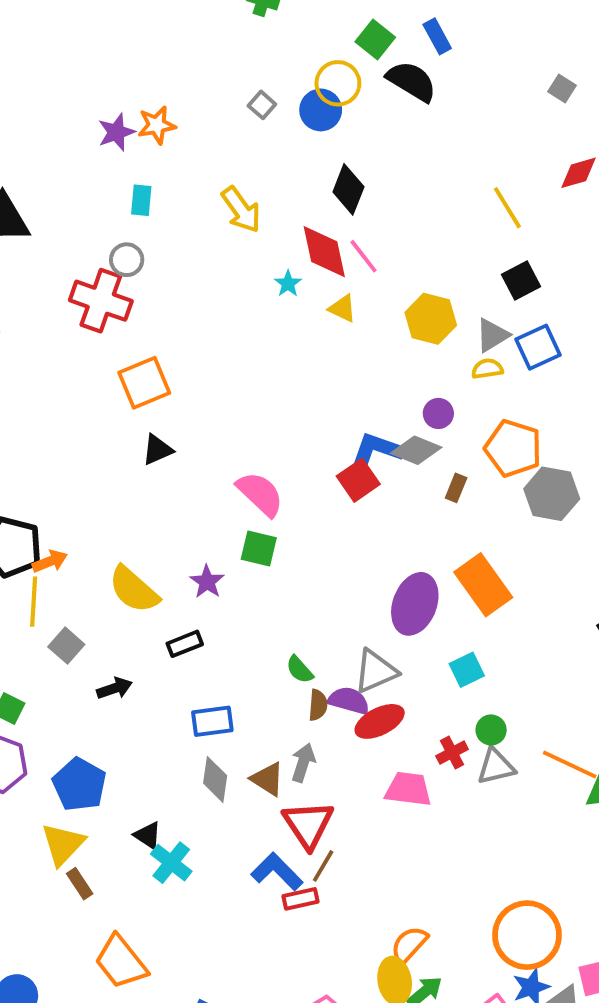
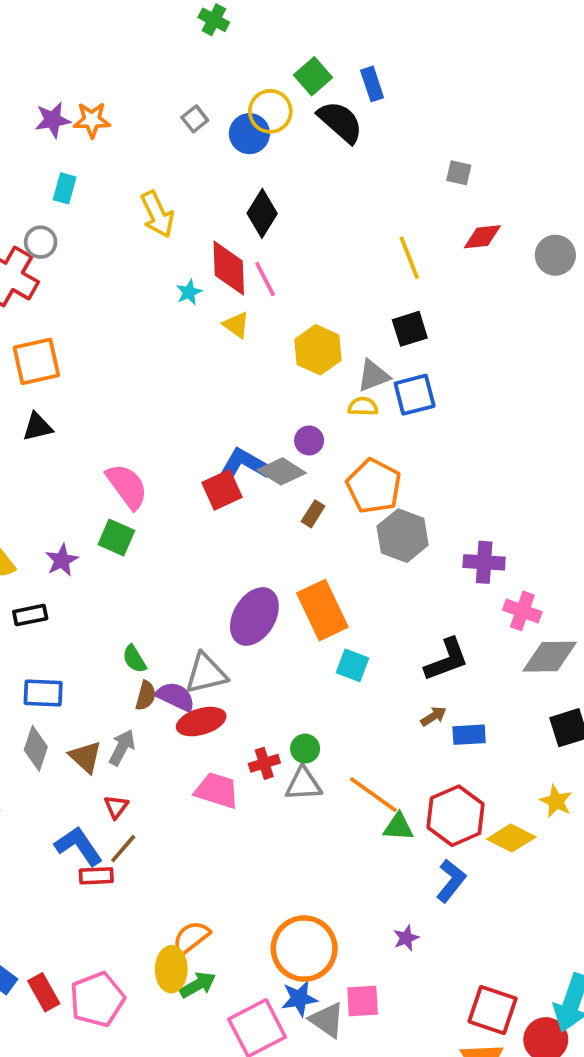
gray square: (562, 89) -> (459, 173), moved, turned -30
cyan square: (467, 670) -> (352, 665), moved, turned 36
red triangle: (308, 824) -> (116, 807), size x0.5

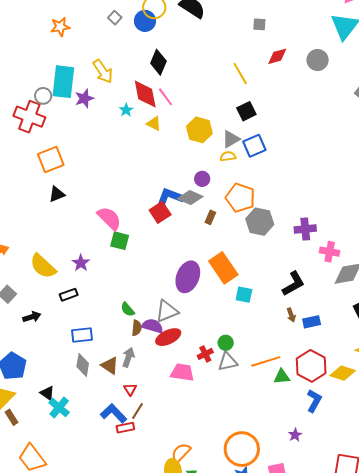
purple star: (53, 120) -> (84, 98), moved
cyan rectangle: (65, 188) -> (63, 82), moved, size x2.0
green square: (116, 537) -> (120, 241), moved
brown arrow: (433, 716) -> (291, 315), turned 112
orange line: (373, 795) -> (266, 361), turned -44

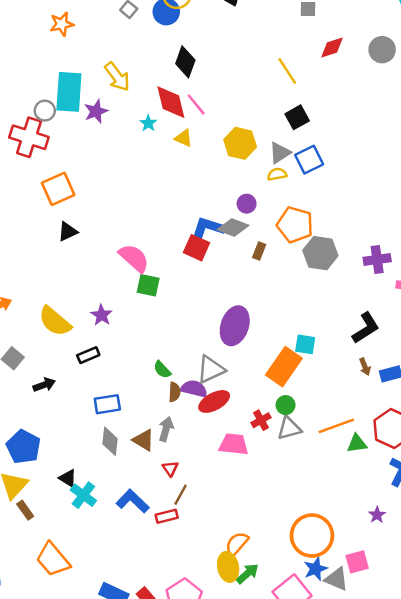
red square: (160, 212) -> (196, 248), turned -30
orange rectangle: (223, 268) -> (284, 367), moved, turned 72
blue L-shape: (114, 413) -> (133, 501), moved

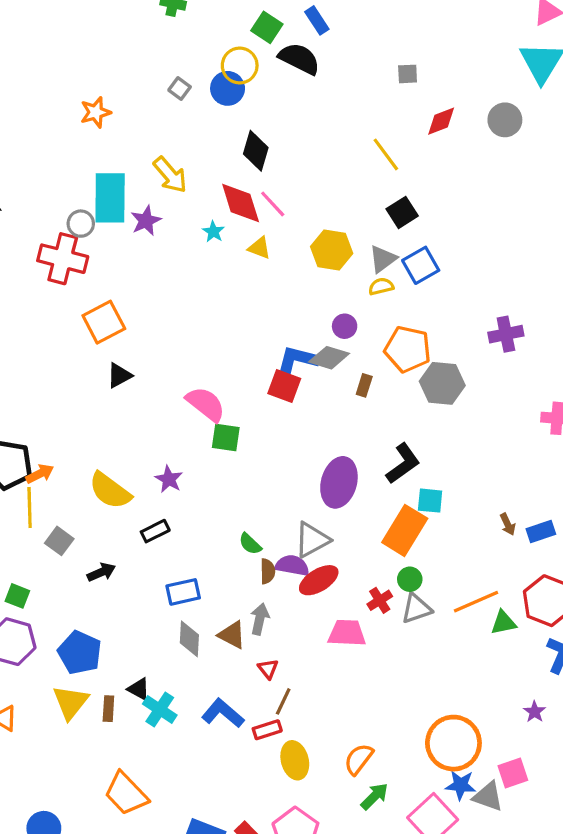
purple cross: (377, 259) -> (506, 334), moved
black L-shape: (366, 328) -> (403, 464), moved
brown rectangle: (25, 510) -> (108, 709), moved, turned 42
yellow ellipse: (228, 567) -> (295, 760), moved
blue star: (315, 569) -> (461, 785), turned 30

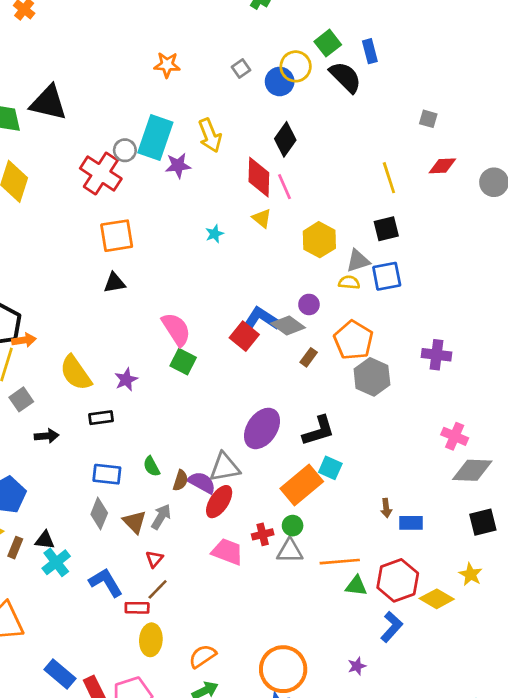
cyan star: (213, 232) -> (215, 234), moved
green semicircle: (250, 544) -> (152, 466), moved
red ellipse: (319, 580) -> (219, 502), turned -44
black triangle: (139, 689) -> (45, 540), turned -40

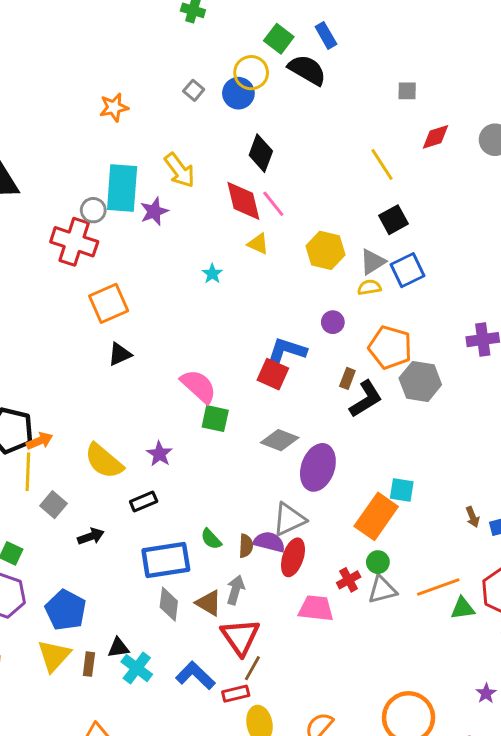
gray diamond: (288, 326) -> (280, 440), moved
black L-shape: (319, 431) -> (366, 399), moved
blue rectangle: (107, 474) -> (166, 560), size x1.5
red triangle: (154, 559) -> (240, 637), size x2.0

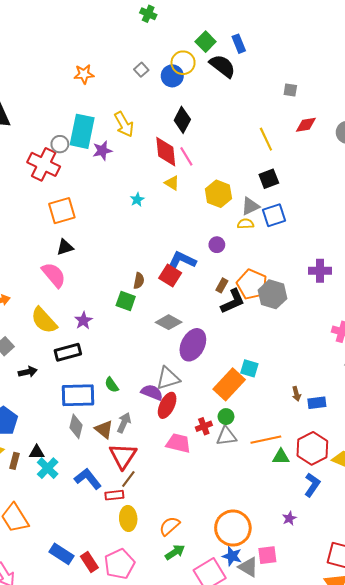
orange pentagon: (390, 347) -> (252, 284), moved
pink semicircle: (199, 386) -> (54, 275), moved
black rectangle: (144, 501) -> (68, 352), size x1.4
brown semicircle: (246, 546) -> (139, 281), moved

